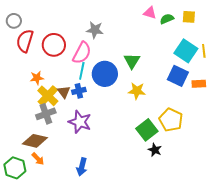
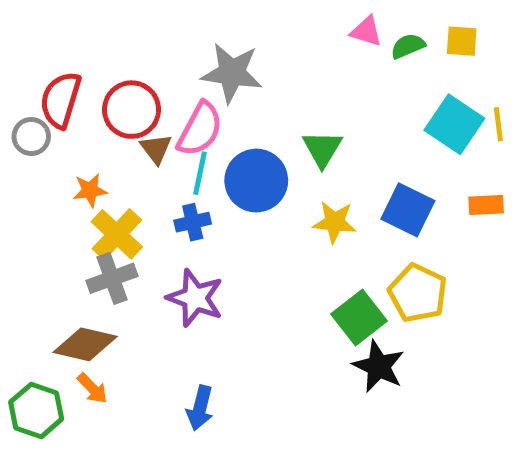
gray circle: (14, 21) -> (31, 137), moved
gray star: (95, 30) -> (232, 73), size x1.4
blue square: (178, 76) -> (408, 210), moved
brown triangle: (64, 92) -> (156, 149), moved
black star: (155, 150) -> (379, 366), size x1.5

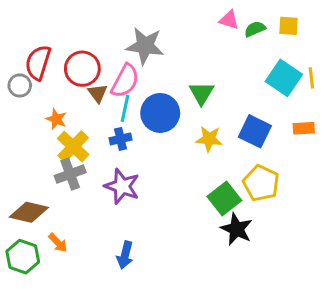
orange star: (90, 190) -> (56, 119), turned 30
brown diamond: (85, 344) -> (29, 212), moved

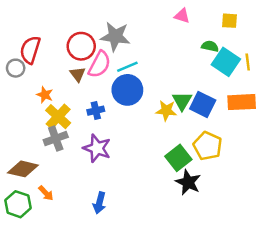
green semicircle: (255, 29) -> (210, 46), moved, turned 35
red circle: (82, 69) -> (81, 46), moved
green triangle: (201, 93) -> (182, 101), moved
cyan line: (125, 108) -> (127, 67), moved, turned 55
orange rectangle: (304, 128) -> (242, 102), size x1.6

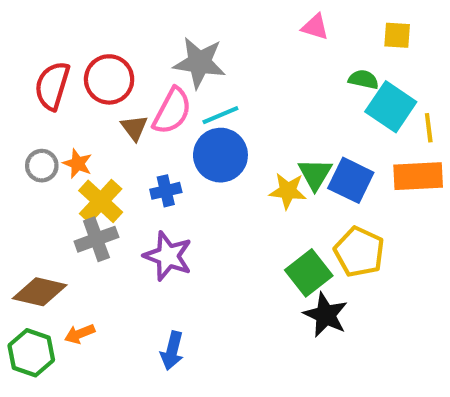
red circle: (81, 46) -> (109, 79), moved
yellow line: (248, 62) -> (429, 128), moved
gray circle: (16, 68) -> (42, 166), moved
orange arrow: (46, 193) -> (80, 334), turned 112

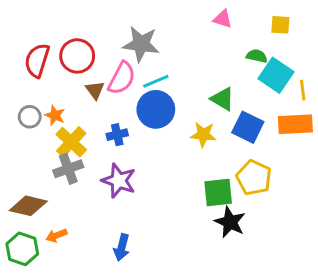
green triangle: (315, 174) -> (223, 99), moved, turned -30
green square: (309, 273) -> (218, 192), turned 32

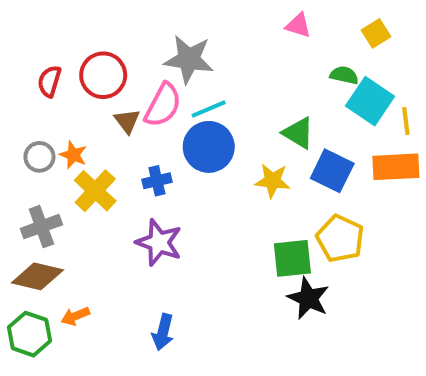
yellow square: (280, 25) -> (376, 33), turned -36
red semicircle: (37, 60) -> (49, 81), size x0.7
gray cross: (68, 169) -> (41, 227), moved

